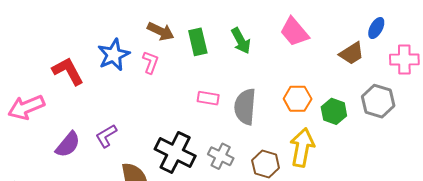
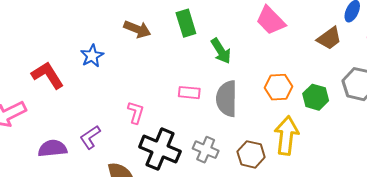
green arrow: (241, 41) -> (221, 51), moved
green rectangle: (198, 42) -> (186, 23), moved
blue star: (114, 55) -> (92, 56), size x0.7
pink L-shape: (151, 62) -> (136, 112), moved
purple semicircle: (68, 145) -> (52, 148), turned -132

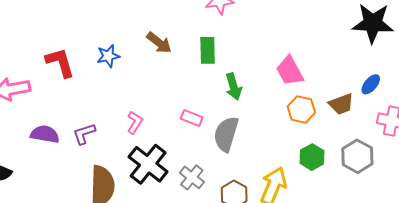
orange hexagon: (279, 87) -> (301, 110), moved

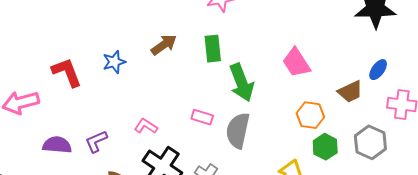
brown arrow: (159, 43) -> (164, 45), turned -68
green arrow: (234, 87) -> (242, 83), size x1.4
orange hexagon: (301, 110) -> (310, 115), moved
pink L-shape: (135, 122) -> (146, 126), turned -85

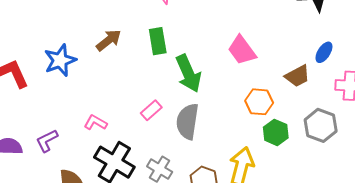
blue star: (114, 62) -> (60, 60), size x1.4
pink rectangle: (202, 117) -> (151, 110), turned -55

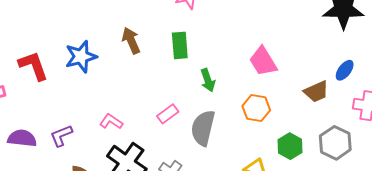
brown arrow: (109, 40) -> (131, 41), turned -80
green arrow: (188, 73) -> (208, 80), size x0.6
orange hexagon: (259, 102) -> (256, 108), moved

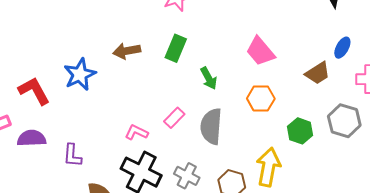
brown arrow: (131, 41) -> (127, 51), turned -68
green rectangle: (180, 45) -> (176, 48), turned 36
pink L-shape: (111, 121) -> (136, 132), moved
purple L-shape: (61, 136) -> (72, 155), turned -55
purple semicircle: (22, 138) -> (32, 138), moved

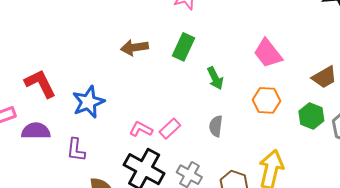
blue star: (80, 74) -> (88, 102), moved
pink rectangle: (174, 118) -> (170, 129), moved
gray semicircle: (211, 126) -> (216, 126), size x0.6
green hexagon: (300, 131) -> (311, 116), moved

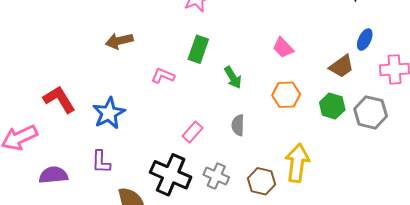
brown arrow: (134, 47) -> (119, 41), moved
pink trapezoid: (268, 53) -> (283, 48), size x0.7
pink L-shape: (141, 129) -> (163, 76), moved
purple semicircle: (36, 131) -> (53, 175), moved

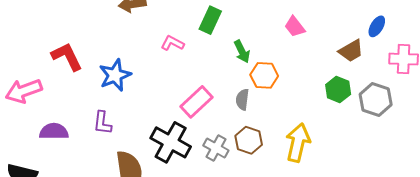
orange hexagon: (286, 95) -> (264, 75), moved
pink rectangle: (193, 132) -> (197, 102), size x1.5
brown hexagon: (262, 181) -> (249, 140), moved

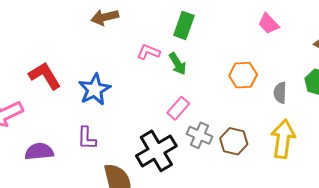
green arrow: (242, 51) -> (178, 64), moved
gray semicircle: (242, 100) -> (280, 93), moved
pink rectangle: (197, 102) -> (178, 108), size x0.7
black cross: (171, 142) -> (156, 151), turned 36
gray cross: (216, 148) -> (200, 135), moved

